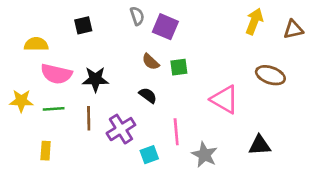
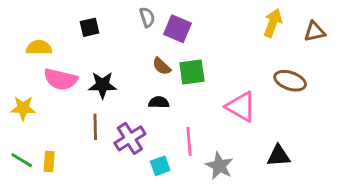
green square: (179, 67) -> (192, 72), size x1.4
black semicircle: (148, 95) -> (159, 102), turned -36
green line: (54, 109) -> (22, 160), moved, turned 35

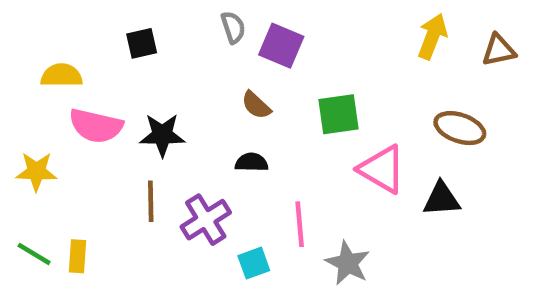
green square: (192, 72) -> (339, 114), moved
black triangle: (279, 156) -> (442, 199), moved

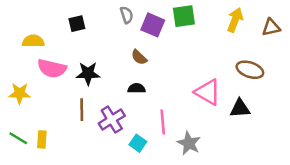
green square: (339, 114) -> (184, 16), moved
cyan square: (254, 263) -> (138, 143), turned -35

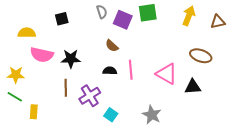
pink line: (163, 122) -> (131, 70), moved
green line: (18, 138) -> (15, 97), moved

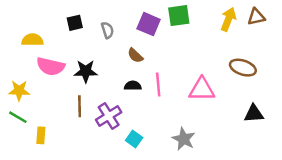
gray semicircle: (102, 12) -> (107, 30), moved
brown triangle: (218, 22) -> (256, 17), moved
pink triangle: (167, 74) -> (202, 89), turned -30
black triangle: (193, 87) -> (254, 114), moved

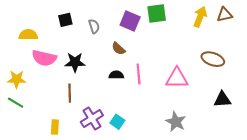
purple cross: (109, 116) -> (92, 119), moved
yellow rectangle: (41, 135) -> (55, 127), moved
gray star: (184, 139) -> (176, 122), moved

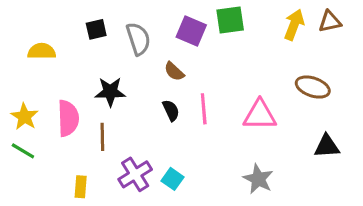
gray semicircle: (94, 26) -> (138, 39), size x1.5
pink semicircle: (44, 58) -> (68, 118), moved, turned -105
black semicircle: (116, 75) -> (171, 110), turned 64
yellow star: (17, 79) -> (25, 117), turned 30

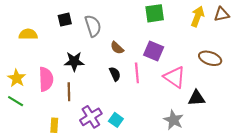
purple square: (191, 31) -> (154, 51), moved
pink triangle: (260, 115) -> (175, 77), turned 35
black triangle: (327, 146) -> (196, 98), moved

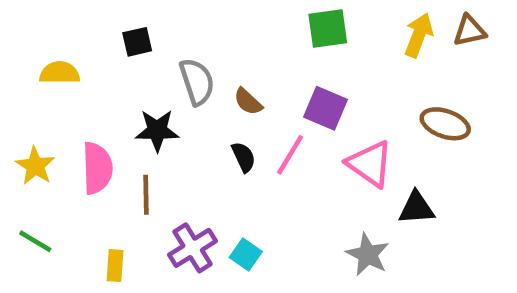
gray semicircle: (93, 26) -> (197, 82), moved
pink line: (137, 73) -> (290, 155), turned 36
green line: (16, 101) -> (35, 241), moved

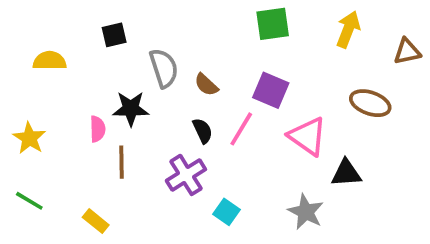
brown triangle: (470, 31) -> (407, 52), moved
pink semicircle: (97, 168) -> (98, 129), moved, size x0.6
purple cross: (193, 248) -> (186, 175), moved
cyan square: (246, 255) -> (226, 212), moved
yellow rectangle: (115, 266) -> (96, 221), turned -55

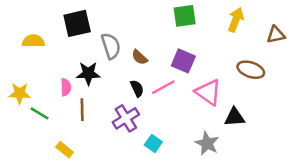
black square: (114, 35) -> (77, 23), size x1.6
pink line: (241, 129) -> (163, 87), turned 30
yellow star: (29, 138) -> (20, 93), turned -30
green line: (29, 201) -> (40, 113), moved

